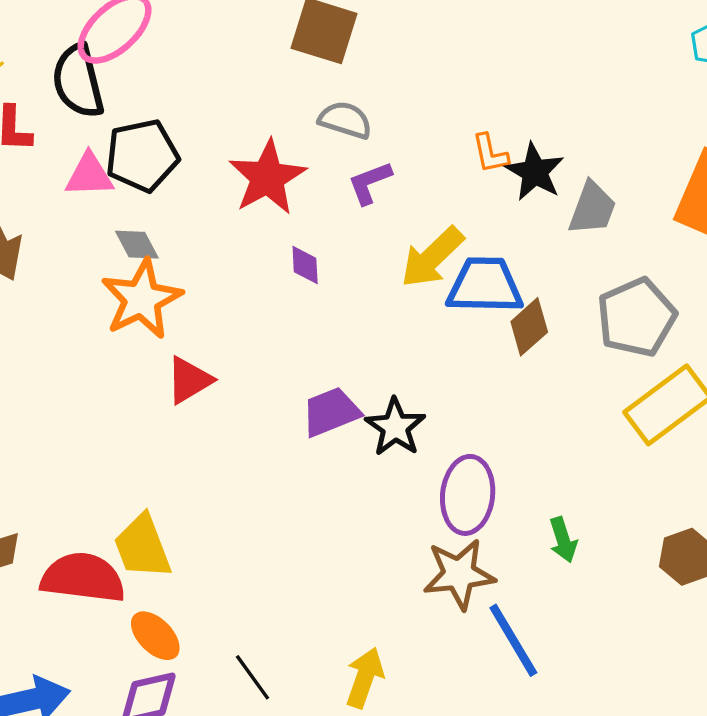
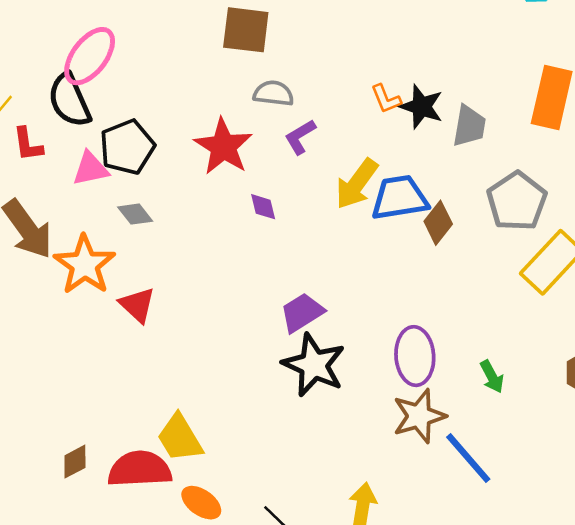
orange star: (142, 299) -> (85, 265), moved
red triangle: (189, 380) -> (137, 305), moved, turned -36
black star: (395, 427) -> (314, 365), moved, size x1.4

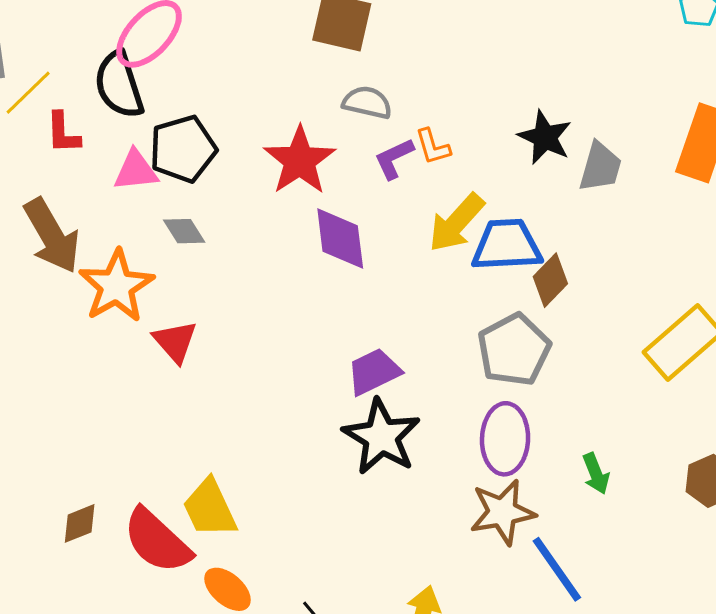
orange L-shape: (386, 99) -> (433, 147), moved
gray pentagon: (517, 201) -> (514, 350), moved
purple diamond: (263, 207) -> (340, 238), size x1.8
red semicircle: (140, 469) -> (157, 541), turned -140

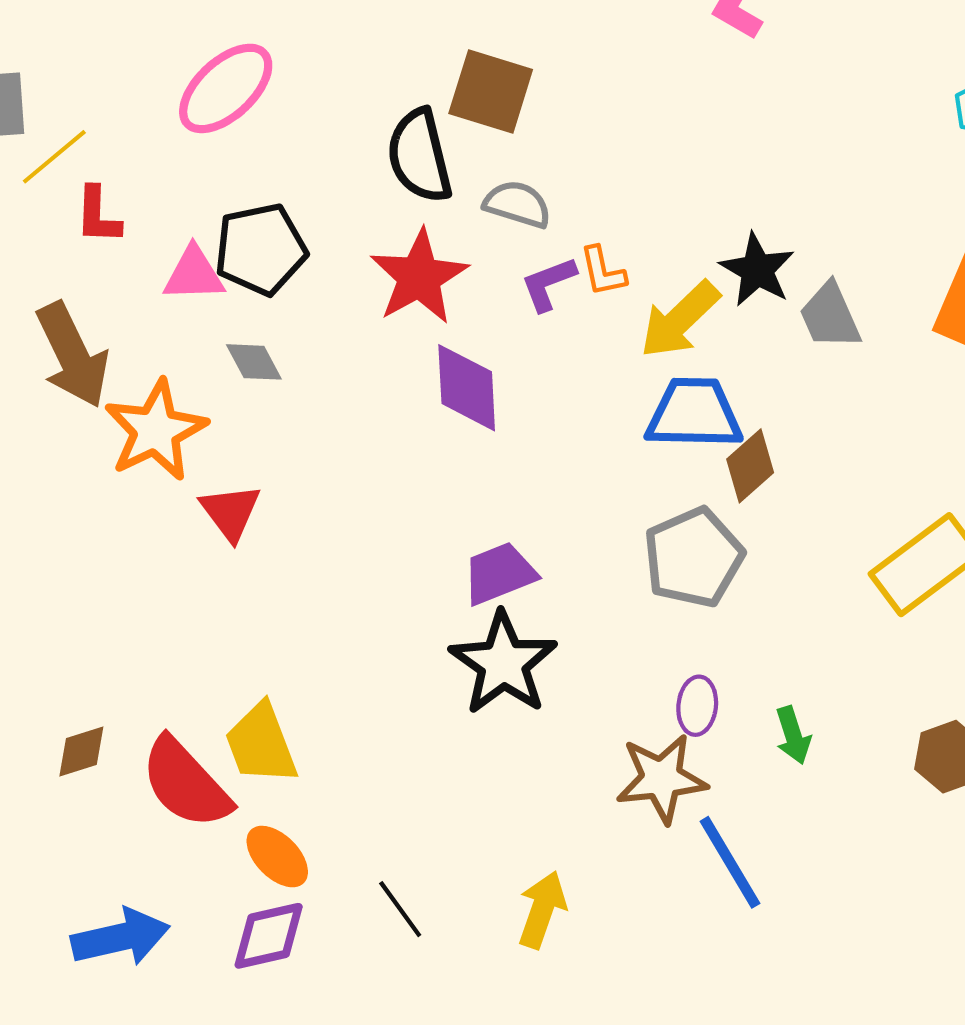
black semicircle: (119, 85) -> (419, 156), moved
gray trapezoid: (600, 167) -> (830, 316), turned 136
yellow arrow: (456, 223) -> (680, 320), moved
purple ellipse: (505, 439) -> (697, 706), moved, size x0.6

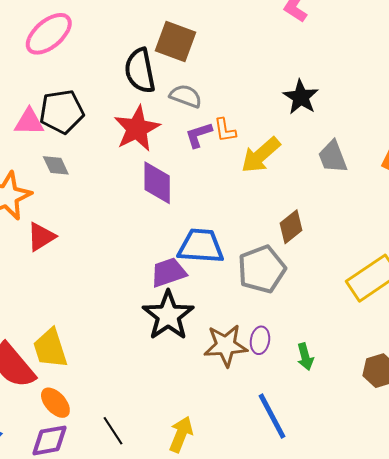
black star: (757, 270) -> (301, 97), moved
blue trapezoid: (694, 414) -> (201, 246), moved
red triangle: (230, 512) -> (41, 237), turned 32
brown star: (661, 779) -> (226, 346), moved

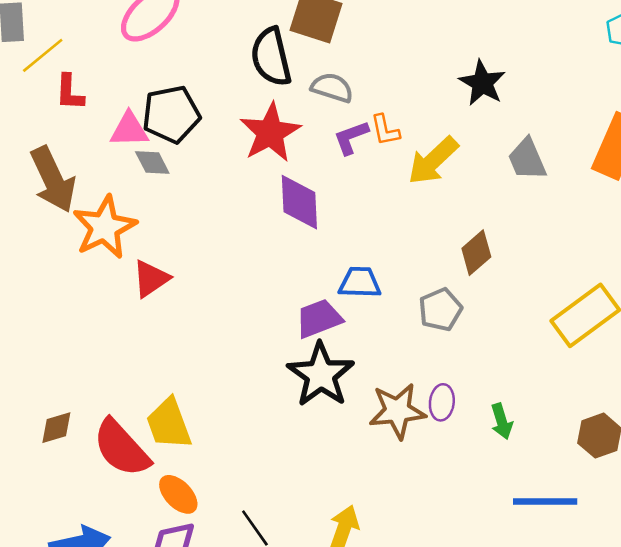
gray diamond: (56, 165) -> (152, 162), moved
blue trapezoid: (201, 246) -> (360, 283), size x0.7
gray pentagon: (262, 269) -> (440, 310), size x0.7
blue line: (272, 416) -> (545, 502), moved, turned -60

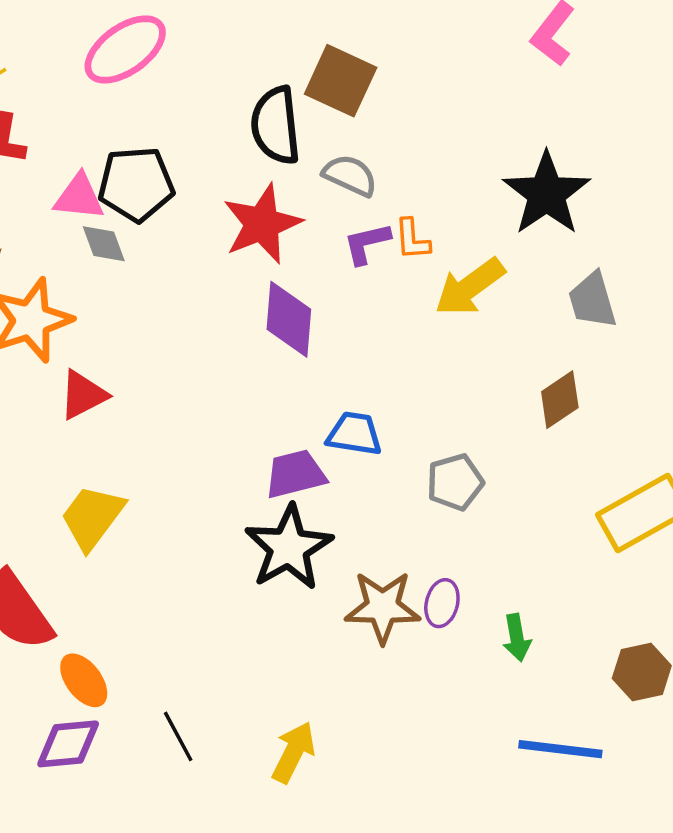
black star: (482, 83) -> (546, 194), size x1.4
brown diamond: (476, 253) -> (560, 400), moved
yellow trapezoid: (169, 424) -> (92, 517), moved, turned 50

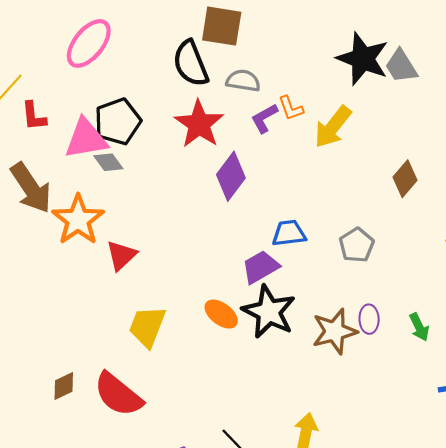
pink triangle: (79, 197) -> (86, 139), size x1.4
gray trapezoid: (592, 300) -> (401, 66), moved
purple diamond: (289, 319) -> (231, 176), turned 48
orange ellipse: (84, 680) -> (221, 314), moved

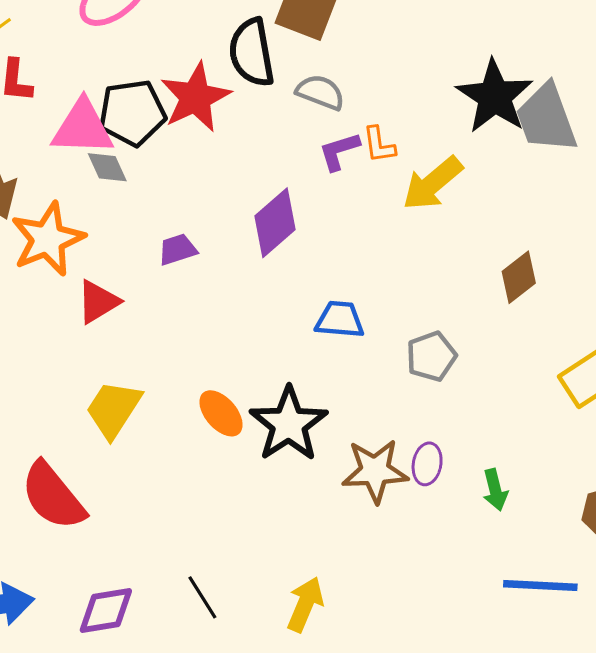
gray trapezoid: (401, 66) -> (546, 118), size x1.4
red star: (199, 124) -> (195, 97), moved
purple trapezoid: (261, 267) -> (178, 249), moved, size x0.7

